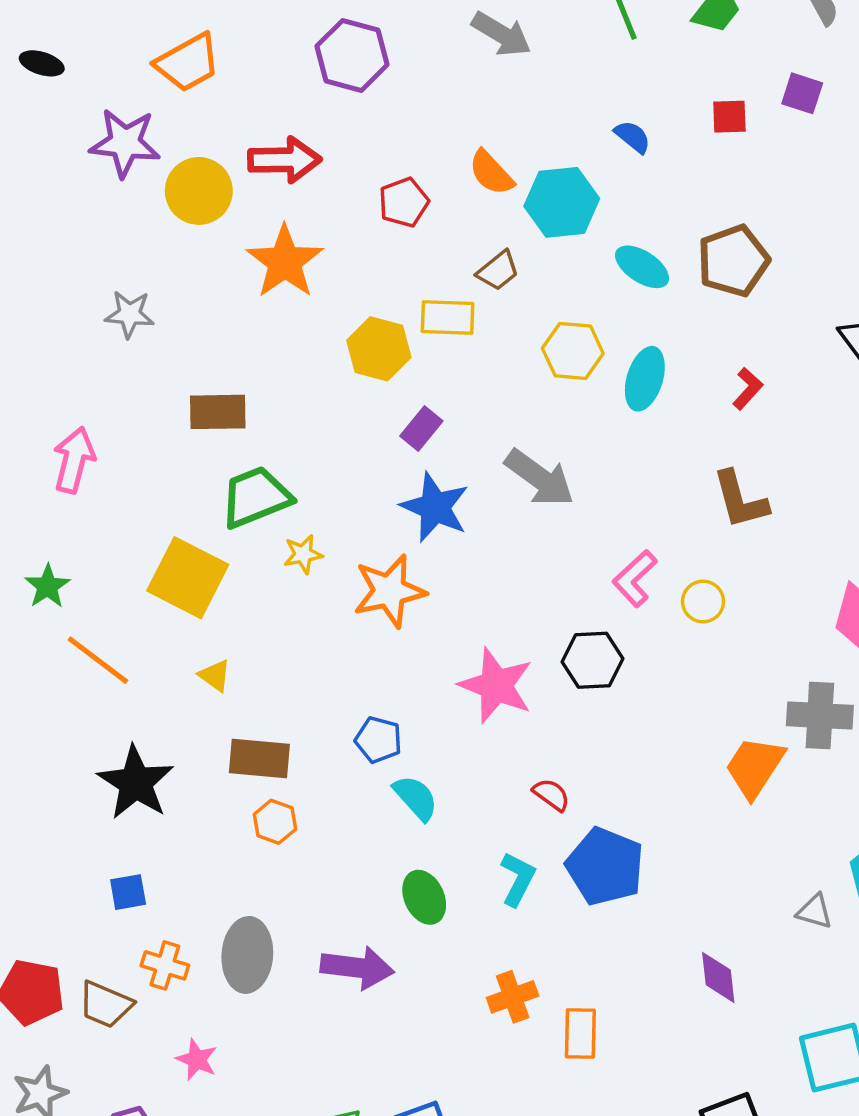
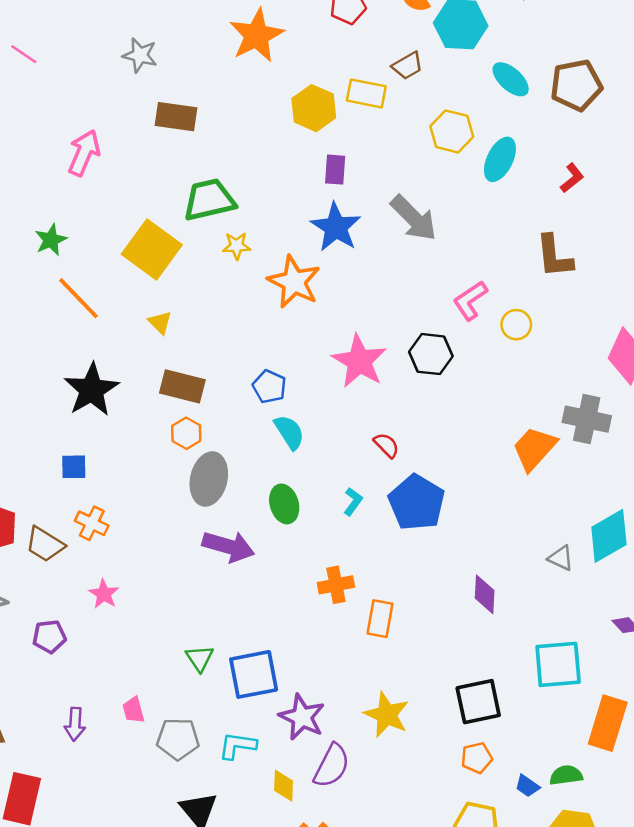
brown rectangle: (218, 412) -> (176, 117), moved
purple rectangle: (421, 428) -> (335, 170), turned -44
orange star: (389, 591) -> (294, 282), turned 30
cyan L-shape: (518, 879) -> (353, 502), size x0.7
gray ellipse: (247, 955) -> (209, 479), moved

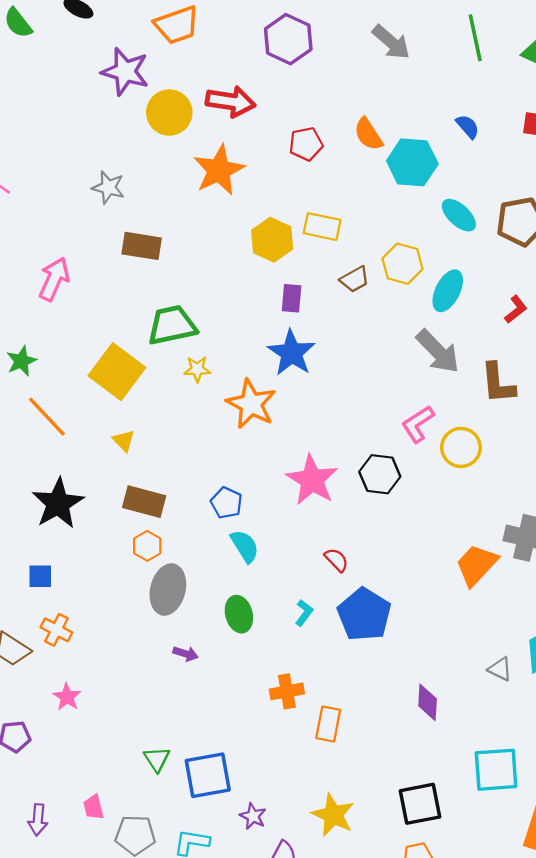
brown trapezoid: (407, 66) -> (355, 279), moved
gray arrow: (414, 218) -> (438, 351), moved
yellow circle: (516, 325) -> (461, 447), size x1.4
purple arrow: (228, 547) -> (186, 654), size x0.5
purple star: (302, 717) -> (253, 816), size x0.6

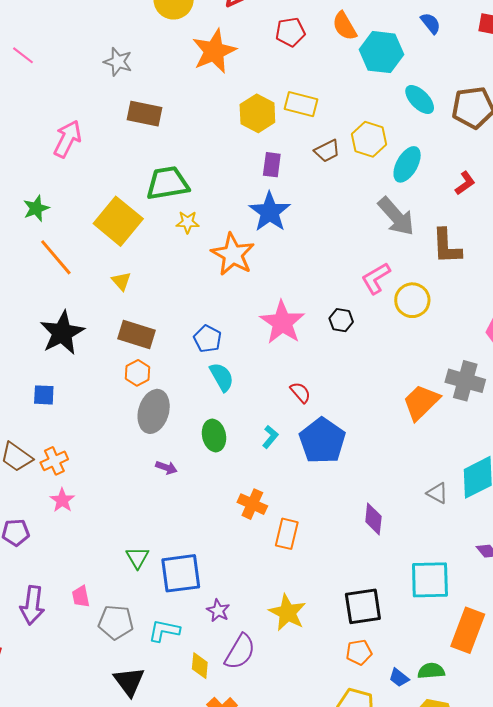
black hexagon: (380, 474) -> (341, 320), size x0.7
orange cross: (56, 630) -> (54, 461), moved, turned 36
orange cross: (287, 691) -> (252, 504), turned 32
purple arrow: (38, 820) -> (32, 605), size x1.4

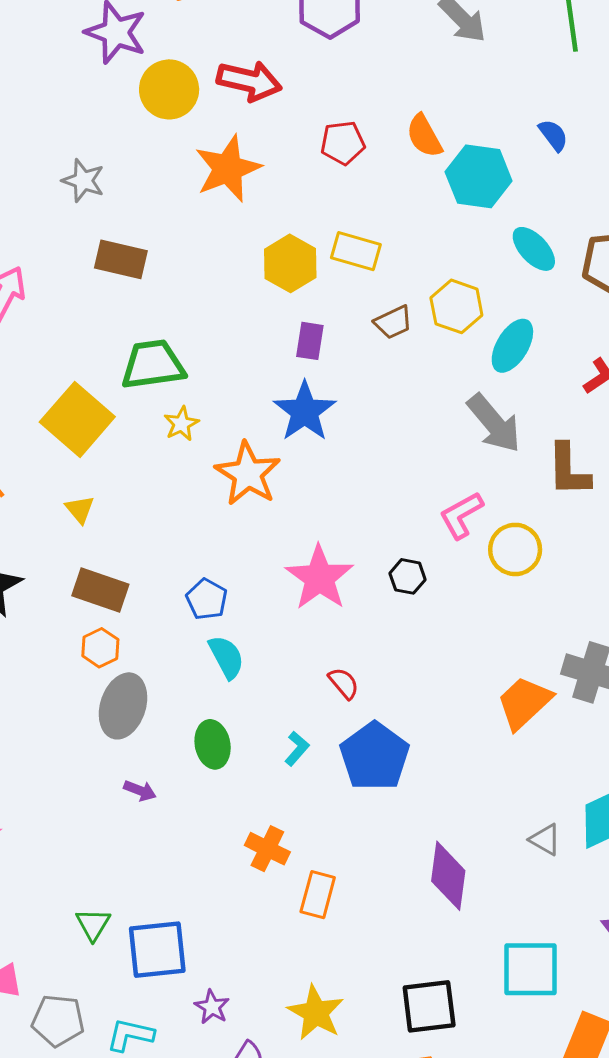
yellow star: (188, 222) -> (181, 424), turned -30
purple diamond: (373, 519) -> (448, 876), size x1.4

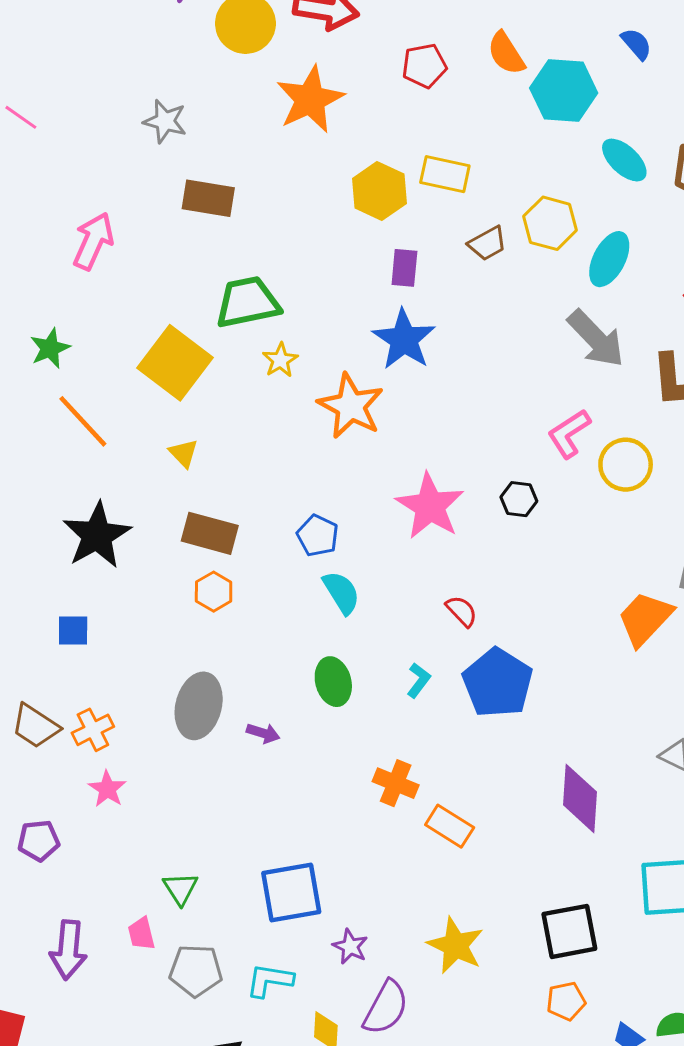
gray ellipse: (123, 706) -> (199, 706), moved
orange rectangle: (318, 895) -> (450, 826), turned -69
green triangle: (93, 924) -> (180, 888), moved

